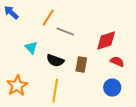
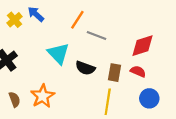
cyan triangle: (31, 48) -> (58, 53), size x1.5
red semicircle: (117, 62) -> (138, 71), moved
yellow line: (55, 90) -> (108, 102), moved

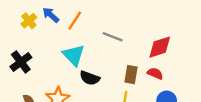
orange line: (77, 20) -> (75, 21), moved
black semicircle: (85, 68) -> (90, 78), moved

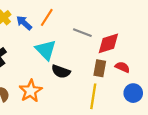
blue arrow: (51, 15) -> (24, 23), moved
red diamond: (160, 47) -> (108, 43), moved

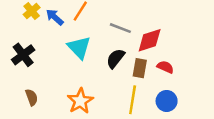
black semicircle: (61, 71) -> (115, 58), moved, turned 108
orange star: (31, 91) -> (80, 101), moved
blue circle: (133, 93) -> (167, 101), moved

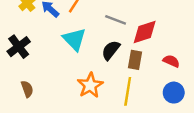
red semicircle: (165, 67) -> (171, 61), moved
orange star: (80, 101) -> (90, 85), moved
blue circle: (167, 101) -> (174, 93), moved

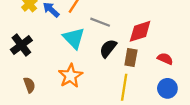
gray line: (116, 20) -> (100, 22), moved
orange star: (90, 85) -> (70, 76), moved

